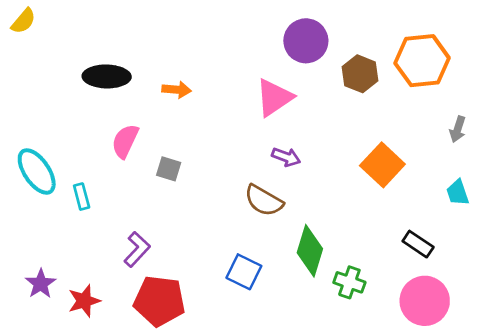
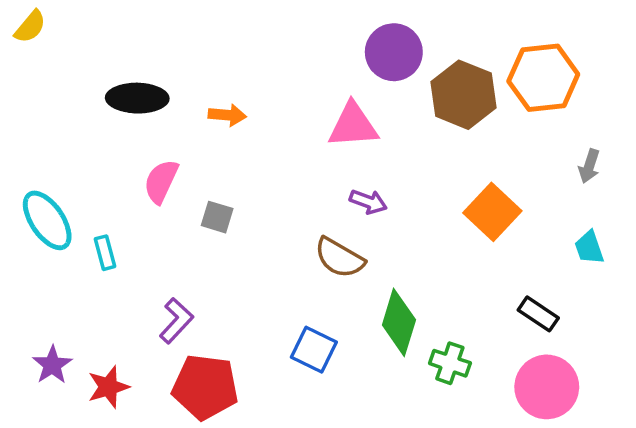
brown hexagon: (360, 74) -> (463, 95), size x1.4
pink triangle: (274, 98) -> (353, 125), turned 30

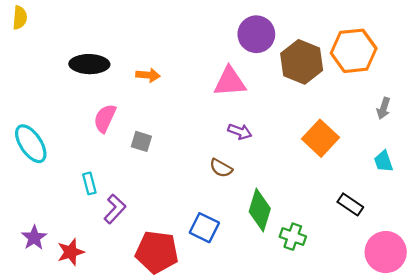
yellow semicircle: (30, 27) -> (20, 18), turned -35
cyan rectangle: (105, 253) -> (89, 183), moved
brown semicircle: (339, 258) -> (221, 168), size x0.7
red pentagon: (205, 387) -> (157, 252), moved
pink circle: (547, 387) -> (386, 252), moved

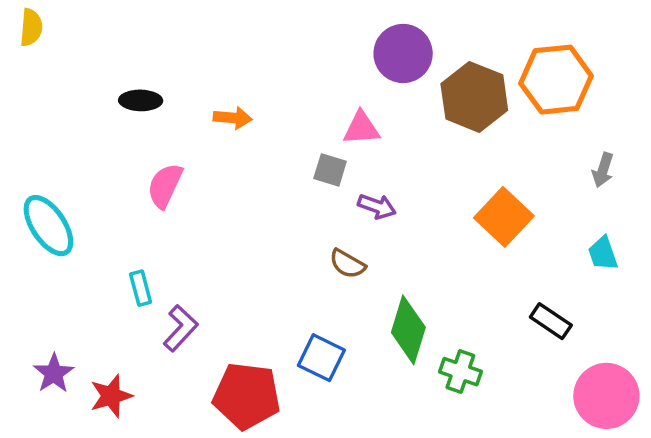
black ellipse: (89, 64) -> (141, 100), size x0.7
pink triangle: (230, 82) -> (361, 128), size x0.7
gray square: (141, 141) -> (330, 170), moved

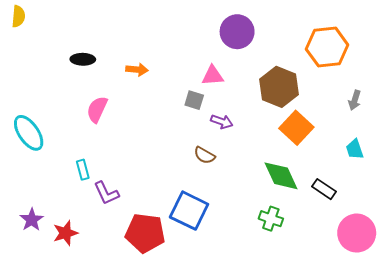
brown hexagon: (474, 97) -> (279, 87), moved
purple L-shape: (181, 328) -> (106, 193), turned 112
green diamond: (408, 330) -> (281, 176), moved, turned -42
blue square: (321, 358) -> (189, 211), size x1.4

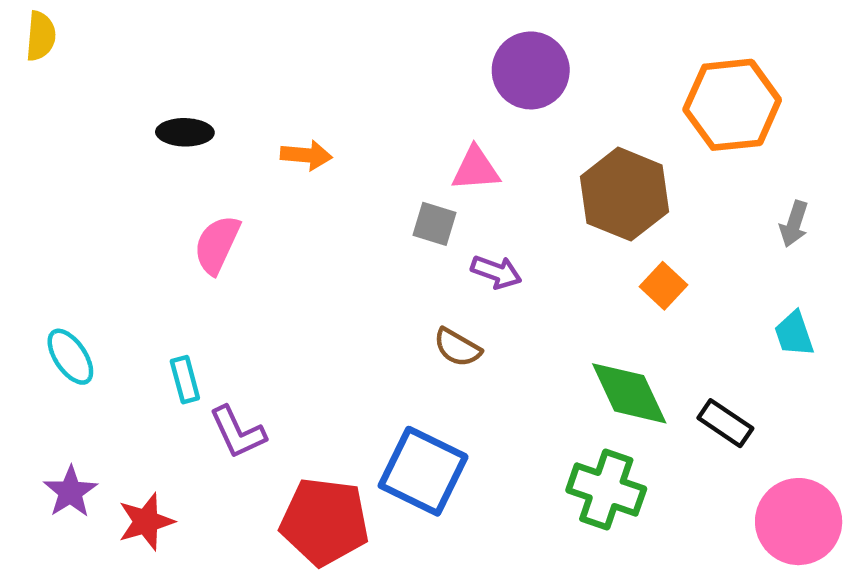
orange square: (296, 128) -> (663, 286), size x0.6
cyan ellipse: (29, 133) -> (70, 357), moved, size x0.7
green cross: (271, 219) -> (606, 489), size x1.4

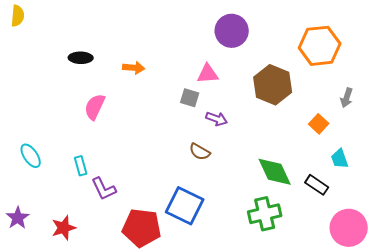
orange square: (663, 286) -> (319, 124), moved
cyan trapezoid: (794, 334) -> (340, 159), moved
green cross: (606, 489) -> (265, 214), turned -32
purple star: (70, 492) -> (18, 218), moved

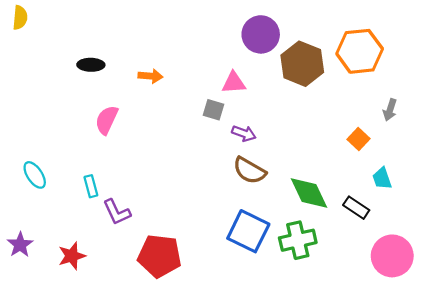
brown hexagon: (273, 85) -> (302, 64), moved
brown semicircle: (200, 152) -> (249, 170), moved, size x1.4
blue square: (185, 206) -> (248, 231), moved

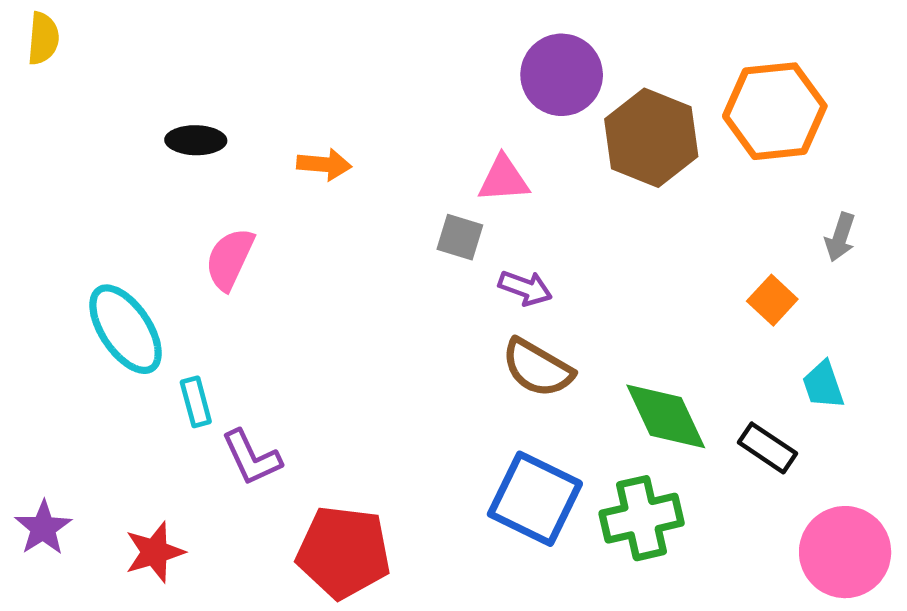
cyan ellipse: (35, 175) -> (126, 329), moved, size x1.5

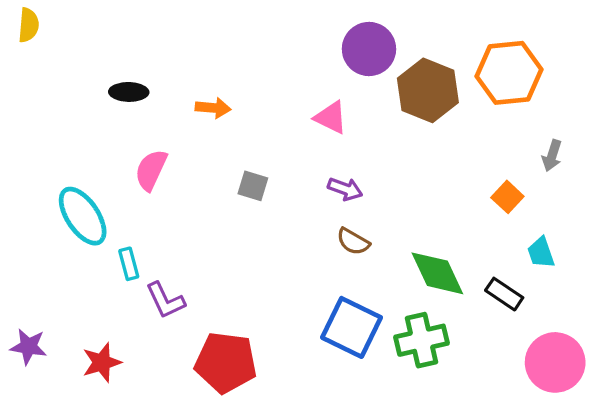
pink triangle: (503, 179) -> (331, 117), turned 30
gray square: (460, 237) -> (253, 186), moved
brown semicircle: (537, 368) -> (353, 242), size x0.7
purple star: (43, 528) -> (28, 347), turned -30

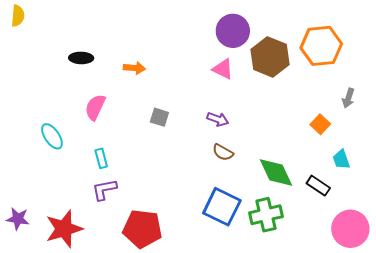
pink triangle: (331, 117) -> (223, 69), moved
cyan ellipse: (83, 216) -> (52, 136), size x0.7
cyan rectangle: (129, 264) -> (101, 158), moved
purple L-shape: (165, 300) -> (104, 190), turned 104
red star: (102, 362) -> (64, 229), size x1.5

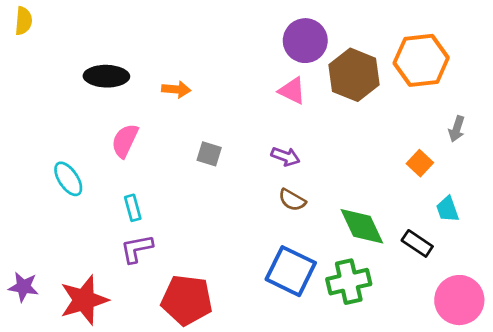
black ellipse: (81, 58) -> (106, 76), size x1.4

